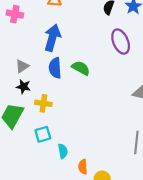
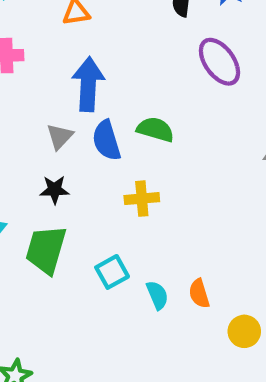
gray triangle: (22, 66) -> (60, 136), moved
yellow cross: (43, 103) -> (142, 199), moved
orange semicircle: (83, 167) -> (199, 294), moved

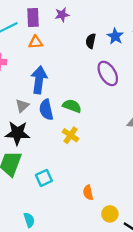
black star: (54, 190) -> (17, 133), size x1.6
yellow cross: (142, 199) -> (70, 135), moved, turned 35
cyan semicircle: (157, 295) -> (29, 220), moved

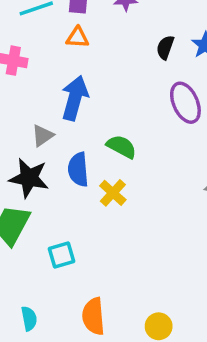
blue semicircle: (46, 110) -> (78, 169), moved
orange semicircle: (88, 193) -> (93, 316), moved, size x1.5

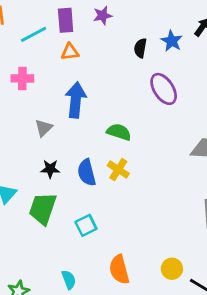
gray triangle: (42, 136) -> (44, 128), moved
blue semicircle: (78, 169) -> (87, 172), moved
black star: (29, 178) -> (50, 169), size x0.6

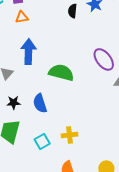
purple ellipse: (164, 89) -> (104, 59), moved
green semicircle: (119, 132) -> (61, 72), size x1.4
yellow cross: (118, 170) -> (69, 135), moved, turned -35

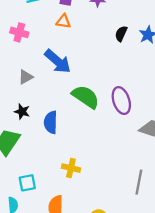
blue arrow: (28, 52) -> (58, 61), turned 110
purple ellipse: (104, 59) -> (121, 101), moved
cyan square: (42, 141) -> (27, 183), moved

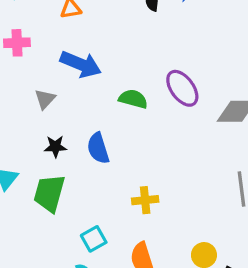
green semicircle: (86, 97) -> (133, 99), size x0.7

